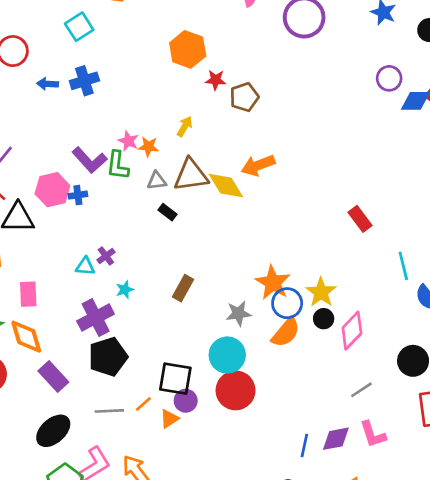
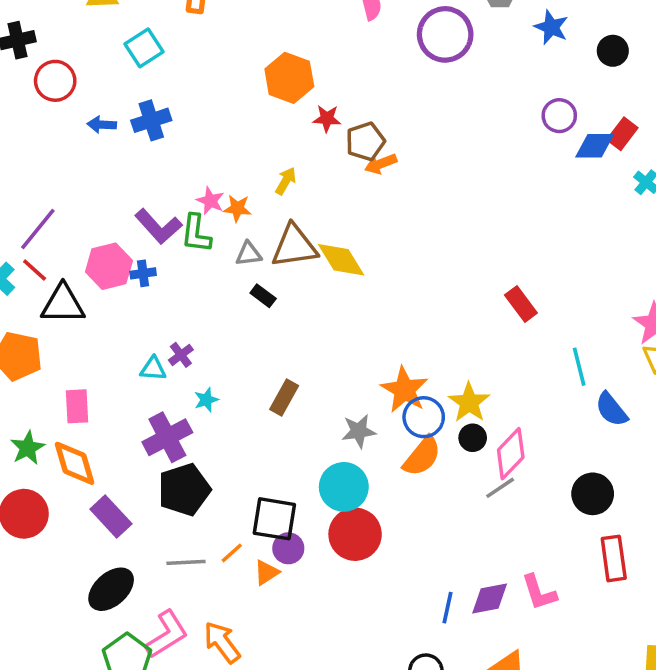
orange arrow: (258, 165) -> (381, 164), moved, size x0.7
gray line: (361, 390) -> (500, 488), moved

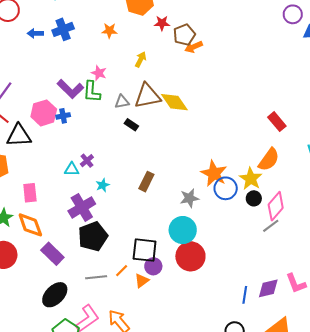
orange star: (237, 208) -> (109, 31), moved
orange semicircle: (422, 456) -> (269, 160), moved

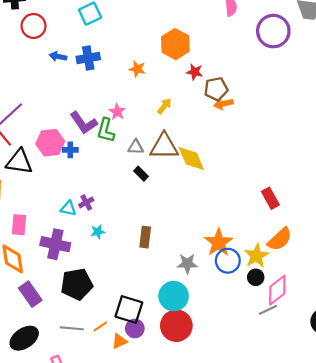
red rectangle: (277, 122) -> (270, 198), moved
brown rectangle: (146, 182) -> (145, 237), turned -30
purple cross: (82, 207) -> (55, 244), moved, turned 32

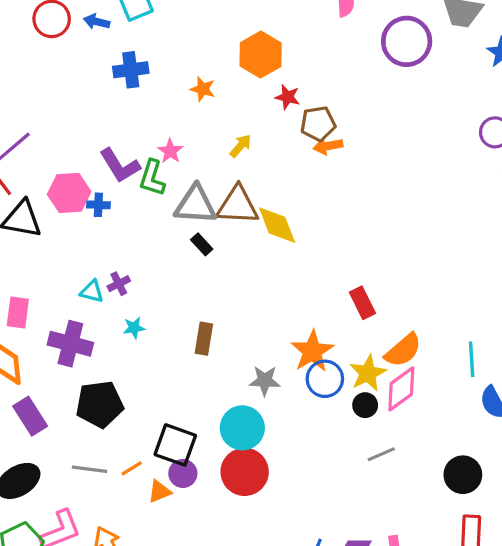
blue arrow: (58, 56) -> (97, 22), moved
gray triangle: (136, 147) -> (196, 205), size x1.8
red rectangle: (270, 198) -> (362, 303), moved
pink diamond: (277, 290) -> (401, 389), moved

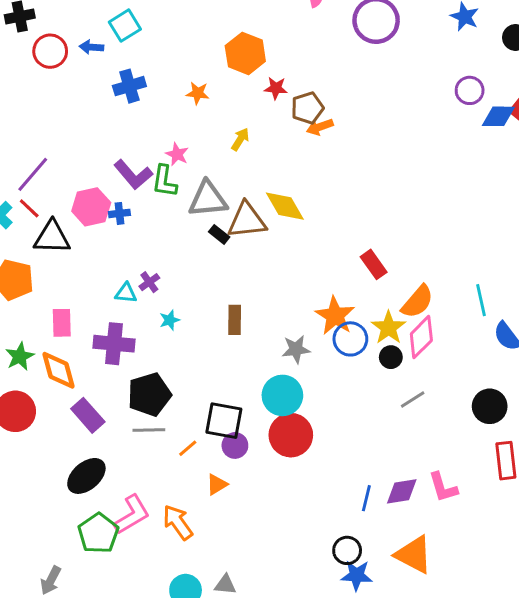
brown triangle: (238, 205) -> (247, 220), moved
gray line: (89, 469) -> (149, 430), moved
orange triangle: (159, 491) -> (217, 484), moved

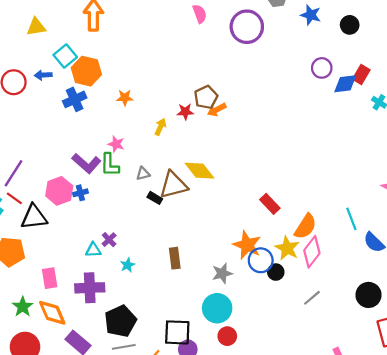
orange hexagon: (245, 53) -> (86, 71), moved
red star: (276, 88) -> (185, 112), moved
gray triangle: (208, 199) -> (143, 174), size x0.5
black circle: (391, 357) -> (276, 272), moved
red circle: (291, 435) -> (227, 336), size x0.6

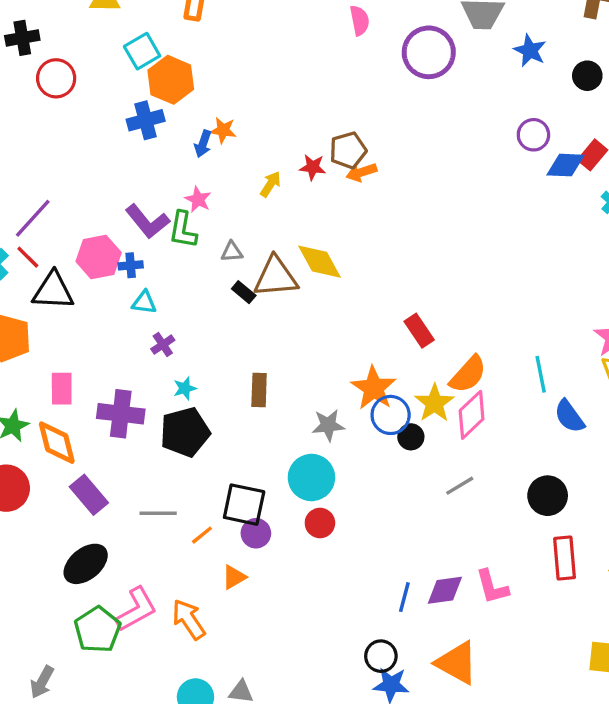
blue arrow: (43, 75) -> (203, 144), moved, turned -77
cyan triangle: (93, 250) -> (144, 302), moved
black pentagon: (121, 321) -> (185, 432), moved

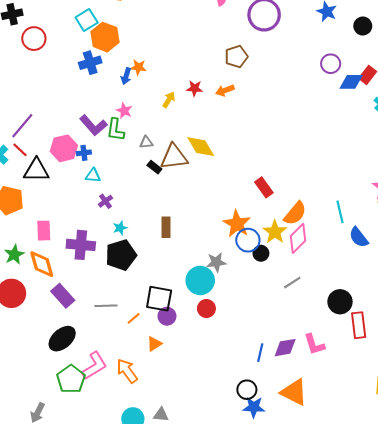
brown pentagon: (348, 150) -> (236, 57), moved
gray star: (328, 425) -> (216, 262), moved
black circle: (548, 496) -> (340, 302), moved

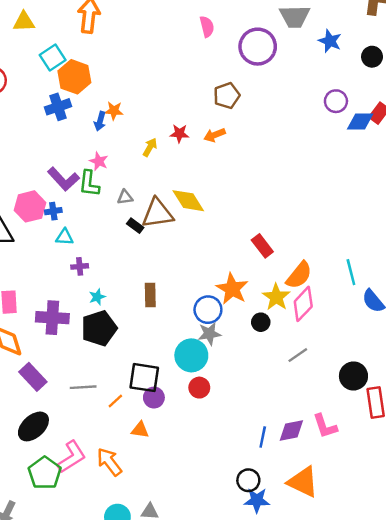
purple cross: (105, 201) -> (80, 266), turned 32
blue circle: (248, 240) -> (208, 310), moved
orange triangle: (154, 344) -> (140, 430), turned 42

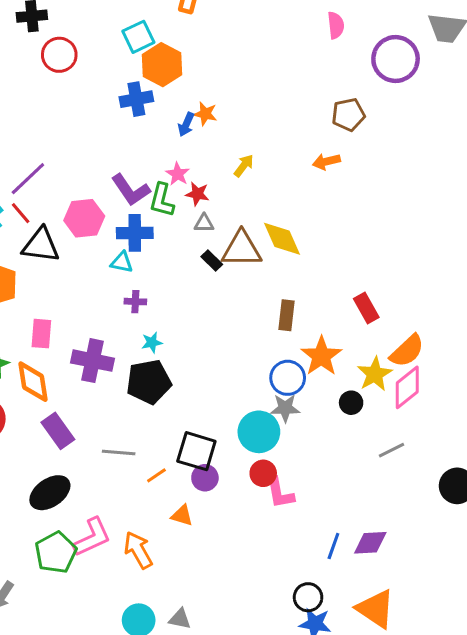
red star: (179, 133) -> (197, 194), moved
blue cross: (53, 211) -> (135, 233), moved, size x1.6
brown rectangle: (150, 295) -> (287, 315), moved
pink L-shape: (325, 426) -> (280, 493), moved

